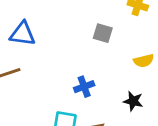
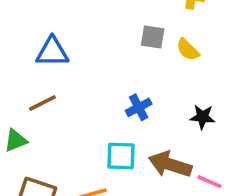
yellow semicircle: (144, 61) -> (188, 50), moved, turned 66

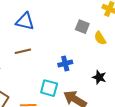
brown line: (42, 103) -> (23, 51), moved

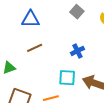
gray square: (82, 27) -> (77, 12), moved, turned 32

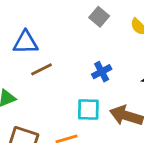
blue triangle: (30, 19) -> (26, 42), moved

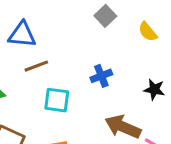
cyan square: (88, 110) -> (57, 100), moved

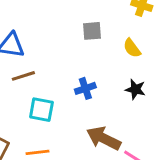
gray square: (105, 16) -> (92, 31), turned 36
black star: (154, 90) -> (135, 89), moved

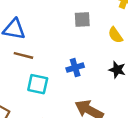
brown line: (23, 76) -> (23, 55), turned 30

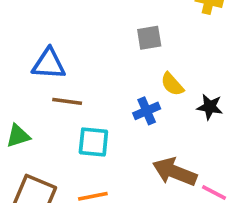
yellow semicircle: (115, 35) -> (172, 84), moved

